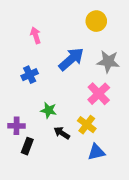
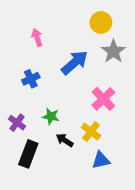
gray star: (108, 62) -> (113, 51), moved, turned 30
purple cross: (17, 126) -> (17, 123), moved, turned 35
black rectangle: (27, 146) -> (28, 154), size x1.5

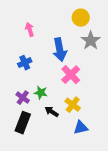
blue arrow: (75, 63) -> (60, 50), turned 120
pink cross: (103, 99) -> (71, 75), moved
purple cross: (17, 123) -> (23, 98), moved

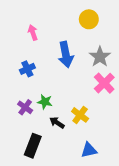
gray star: (91, 41) -> (100, 57), moved
pink cross: (71, 75) -> (104, 83), moved
black rectangle: (23, 123) -> (33, 146), moved
blue triangle: (81, 128) -> (89, 150), moved

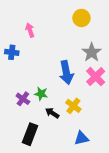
blue arrow: (66, 55) -> (66, 73), moved
blue cross: (27, 69) -> (12, 52), moved, turned 32

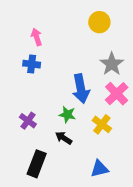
blue cross: (12, 52) -> (32, 64), moved
green star: (41, 94) -> (67, 115), moved
yellow cross: (73, 106) -> (102, 124), moved

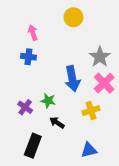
yellow circle: (99, 22) -> (73, 17), moved
green star: (67, 115) -> (48, 101), moved
yellow cross: (102, 124) -> (91, 111), turned 35

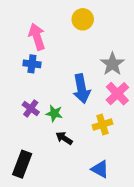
pink arrow: (33, 33) -> (37, 37), size x1.5
purple cross: (25, 107) -> (31, 108), moved
black rectangle: (33, 146) -> (22, 164), moved
blue triangle: (89, 150) -> (100, 169), turned 42

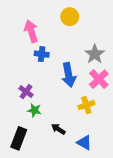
blue cross: (32, 64) -> (42, 54), moved
green star: (54, 113) -> (34, 110), moved
black arrow: (64, 138) -> (58, 129), moved

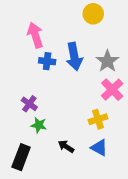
yellow circle: (70, 17) -> (93, 14), moved
blue arrow: (69, 75) -> (74, 56), moved
blue triangle: (84, 143) -> (99, 148), moved

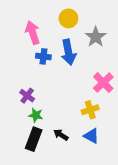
yellow circle: (93, 14) -> (68, 18), moved
gray star: (107, 61) -> (96, 37), moved
black rectangle: (21, 157) -> (34, 139), moved

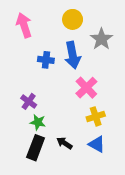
pink arrow: (33, 33) -> (24, 25), moved
pink cross: (103, 83) -> (86, 88), moved

